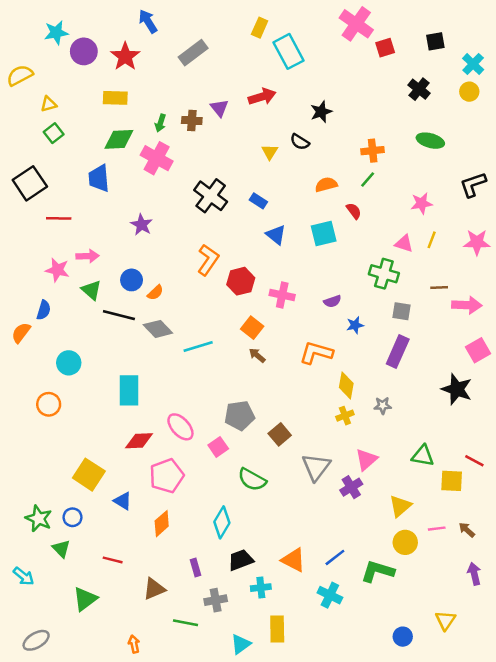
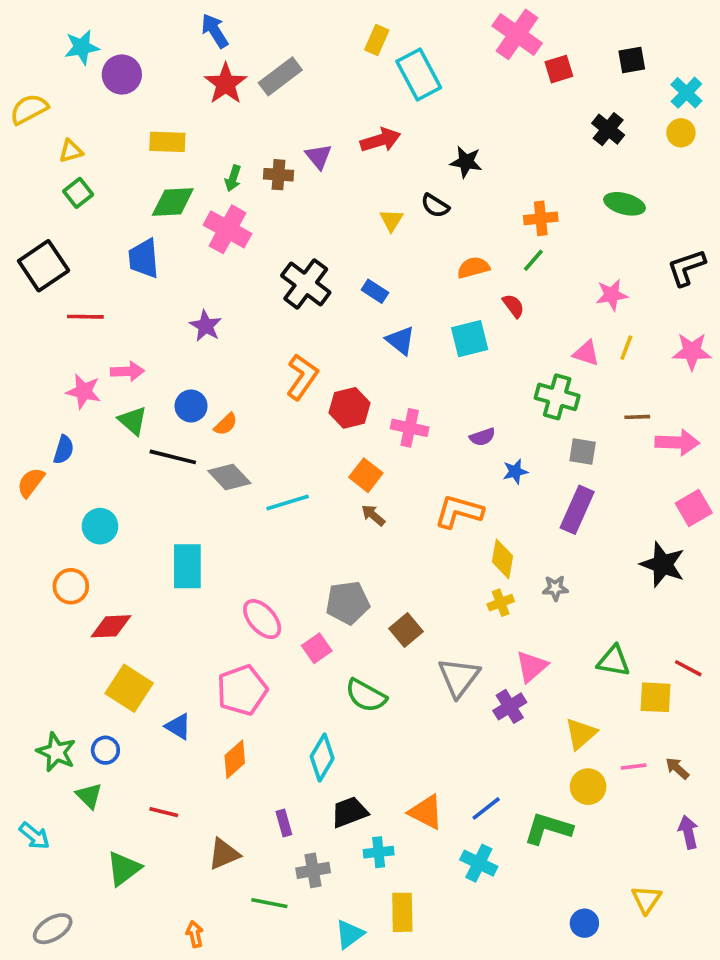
red star: (125, 56) -> (226, 84), moved
black star: (321, 112) -> (466, 162), turned 30
red diamond: (139, 441) -> (111, 626), moved

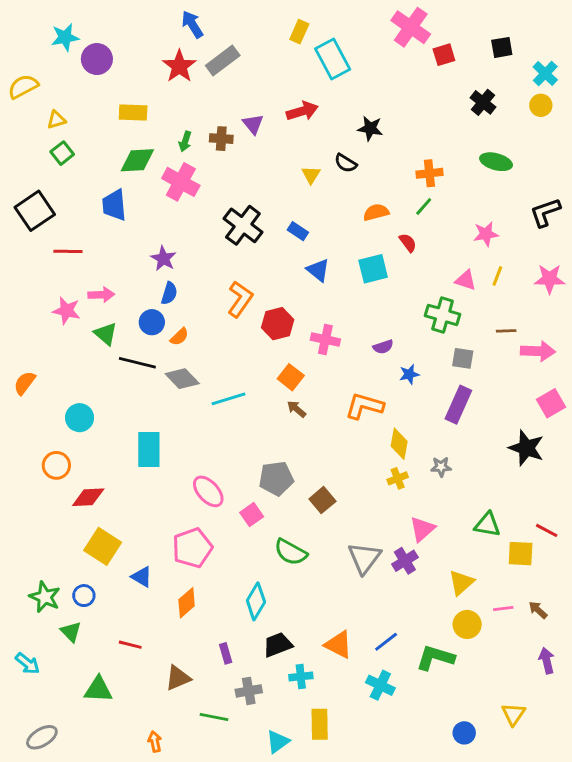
blue arrow: (215, 31) -> (192, 24), moved
blue semicircle: (64, 450) -> (169, 293), moved
gray triangle: (459, 677) -> (364, 558), moved
green triangle: (124, 869) -> (98, 690), turned 40

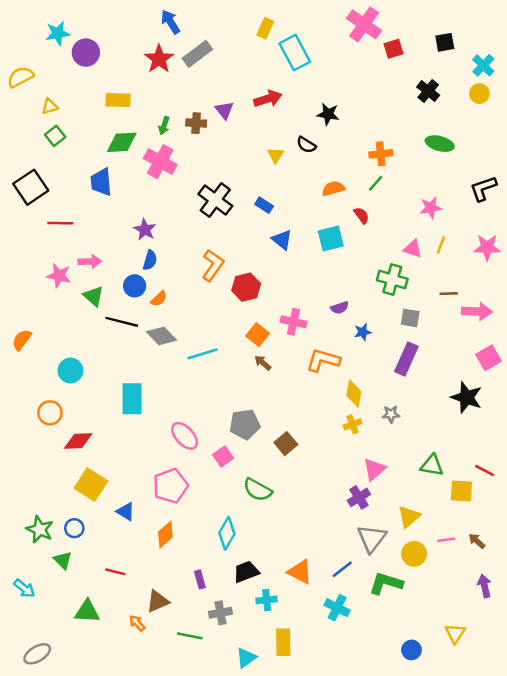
pink cross: (325, 340) -> (294, 322), moved
gray triangle: (364, 558) -> (372, 538), moved
orange arrow: (155, 742) -> (137, 623), moved, turned -30

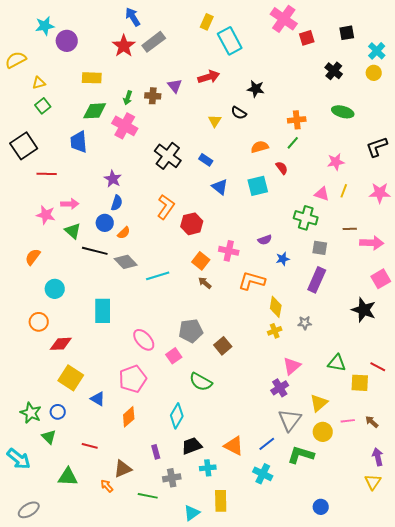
orange semicircle: (22, 340) -> (33, 257), moved
cyan arrow: (24, 588) -> (19, 459), size x1.4
yellow triangle: (455, 633) -> (373, 482), moved

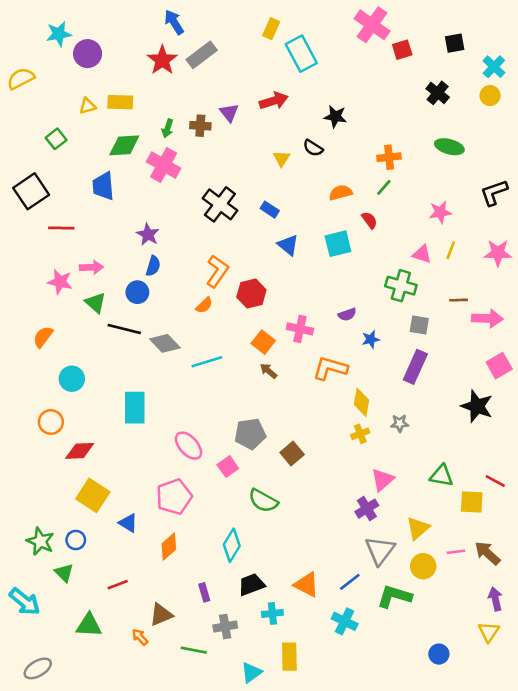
yellow triangle: (39, 83) -> (88, 106), moved
orange semicircle: (124, 233) -> (204, 305), moved
brown arrow: (372, 422) -> (487, 553), size x1.5
red line: (90, 446) -> (118, 585), turned -35
blue circle: (321, 507) -> (439, 654), moved

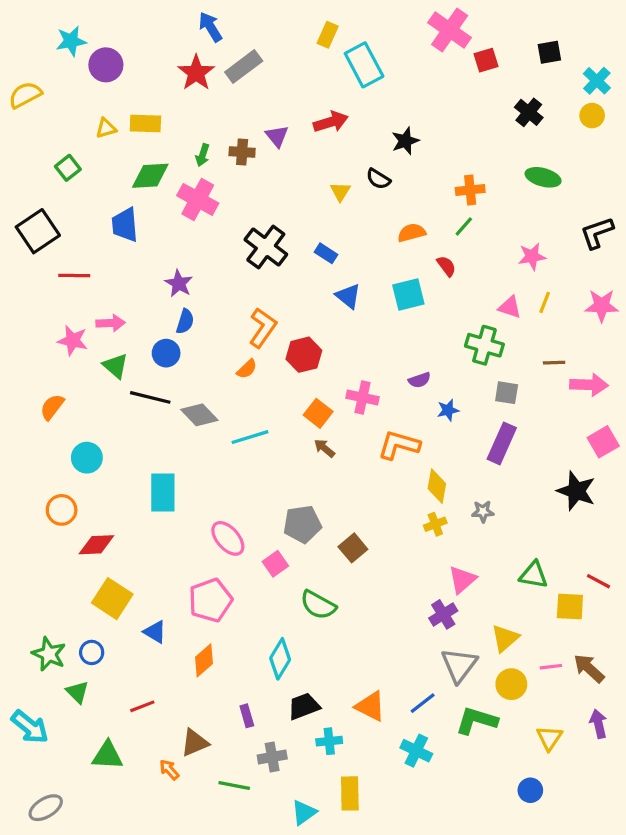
black star: (335, 117) -> (405, 141), turned -30
yellow triangle: (489, 632) -> (549, 738), moved

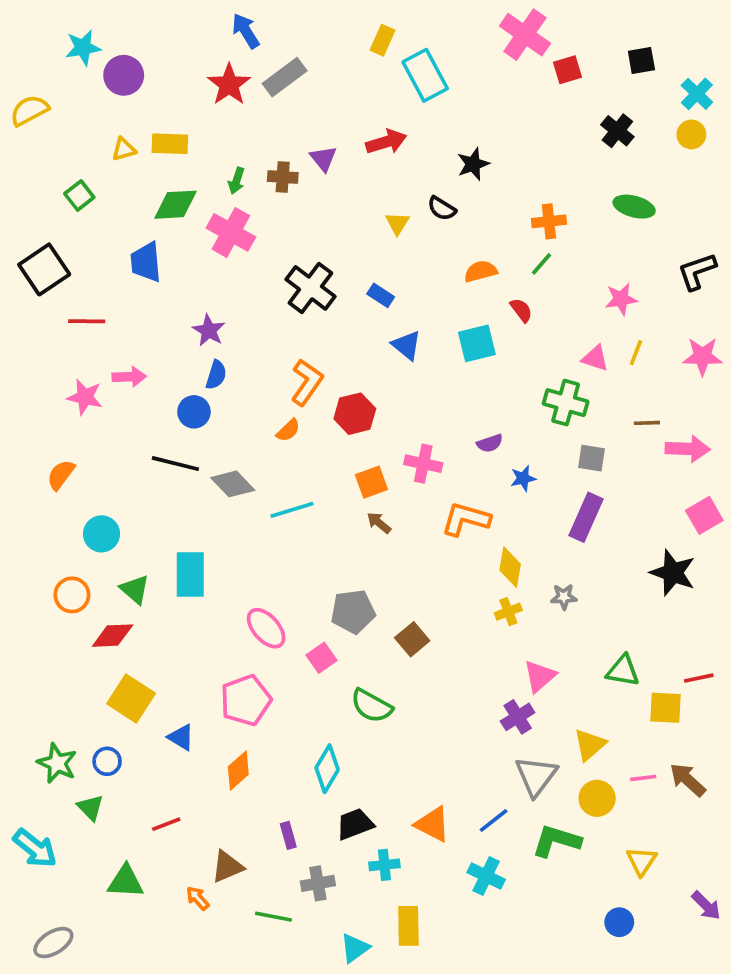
green triangle: (115, 366) -> (135, 589), moved
orange square: (318, 413) -> (371, 482), turned 32
red line: (598, 581) -> (699, 678), turned -40
purple arrow: (598, 724) -> (706, 906), moved, turned 148

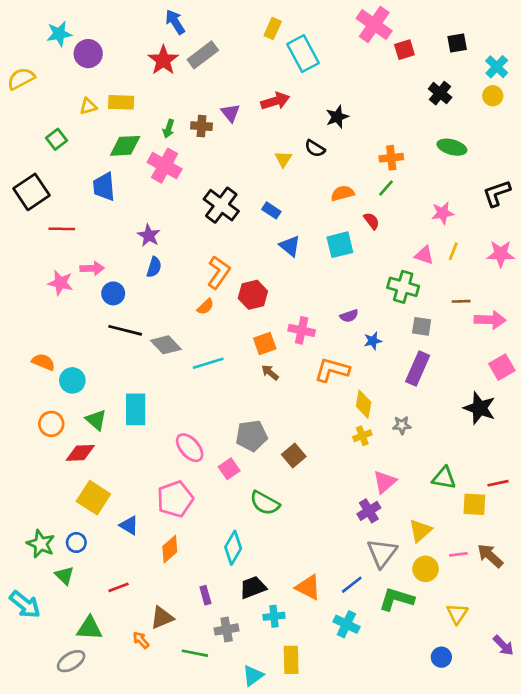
blue circle: (194, 412) -> (113, 293), moved
orange semicircle: (61, 475) -> (43, 362), moved, turned 75
gray ellipse: (53, 943) -> (71, 661), moved

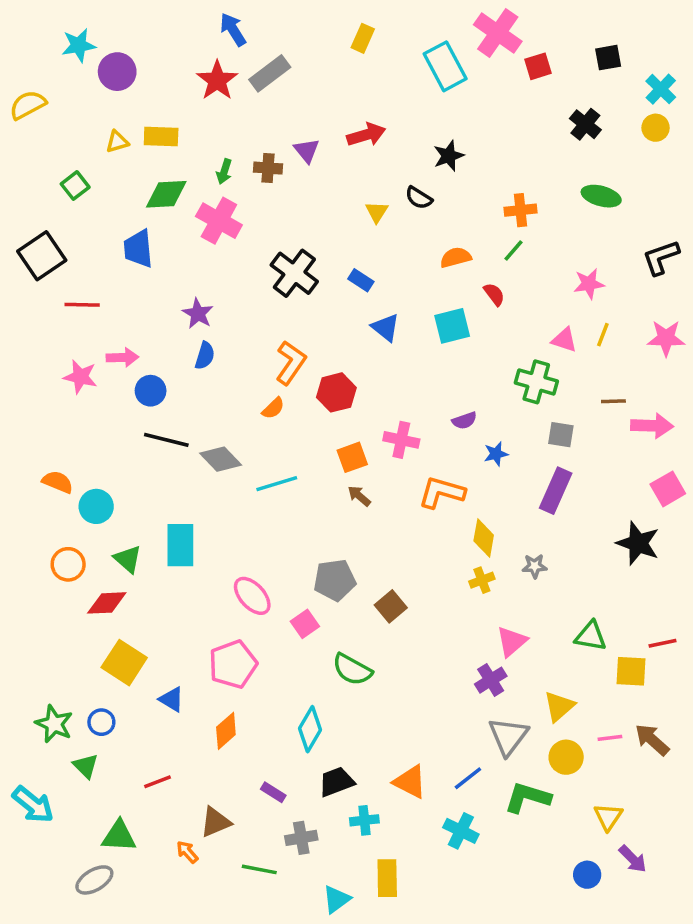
cyan rectangle: (303, 54) -> (445, 66), moved
purple rectangle: (205, 595) -> (273, 792), turned -42
purple arrow: (503, 645) -> (633, 859), moved

